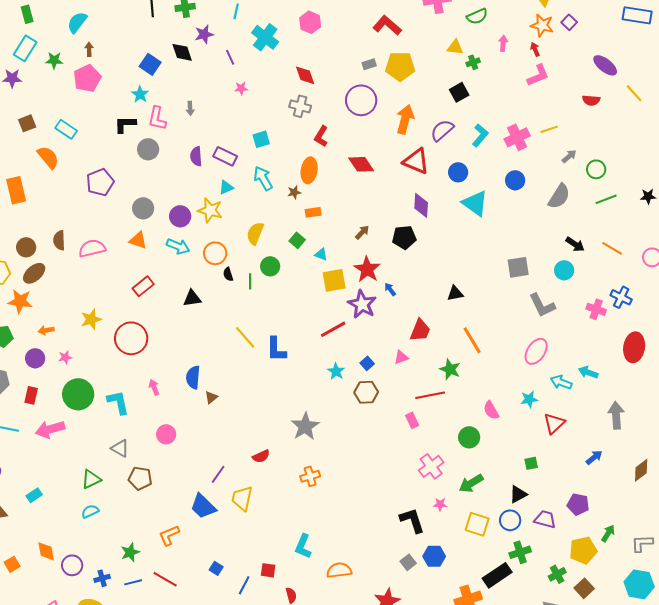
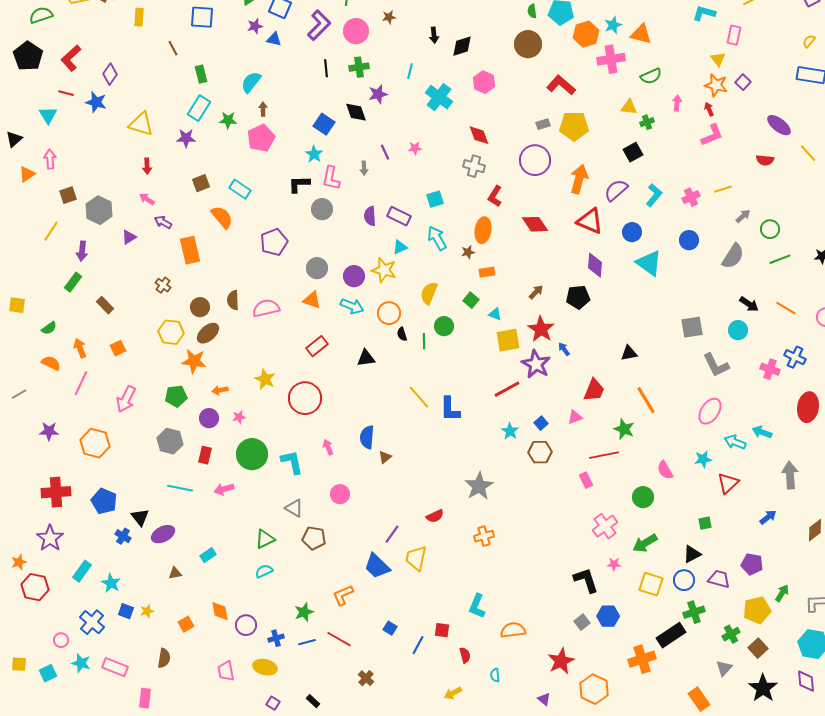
purple line: (230, 57) -> (385, 152), moved
pink cross: (517, 137) -> (691, 197), size x0.7
yellow star: (91, 319) -> (265, 379), turned -30
pink arrow: (50, 429) -> (224, 489), size x0.7

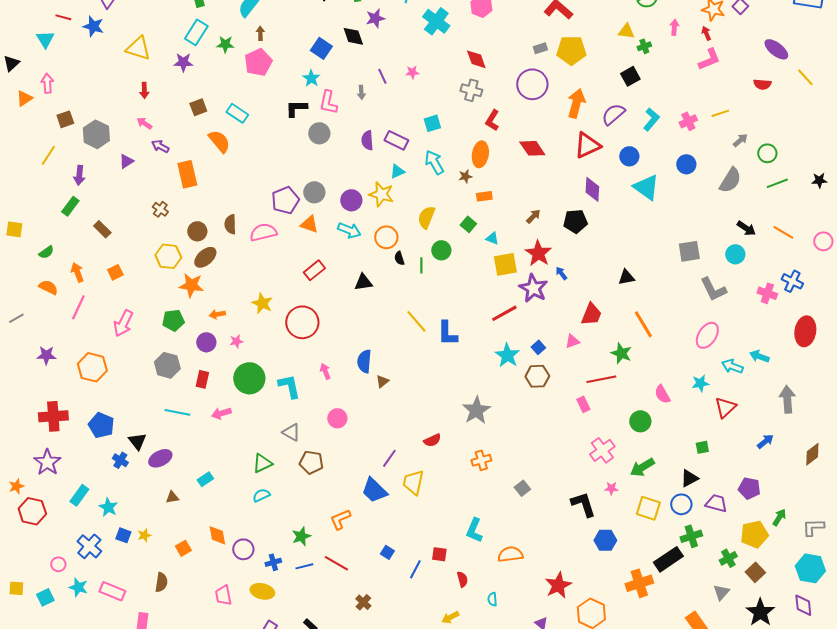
red triangle: (590, 221) -> (587, 145), turned -48
purple pentagon: (274, 242) -> (285, 200), moved
cyan star: (510, 431) -> (507, 355), size x1.4
gray square: (582, 622) -> (522, 488), moved

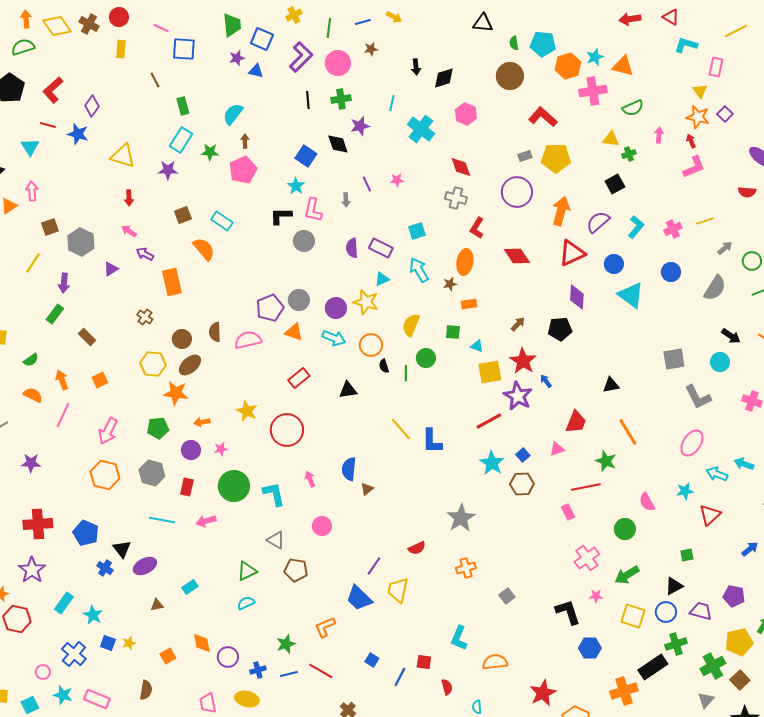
green square: (468, 224) -> (453, 332), turned -35
orange hexagon: (92, 367) -> (105, 475), moved
green cross: (728, 558) -> (713, 666), size x1.4

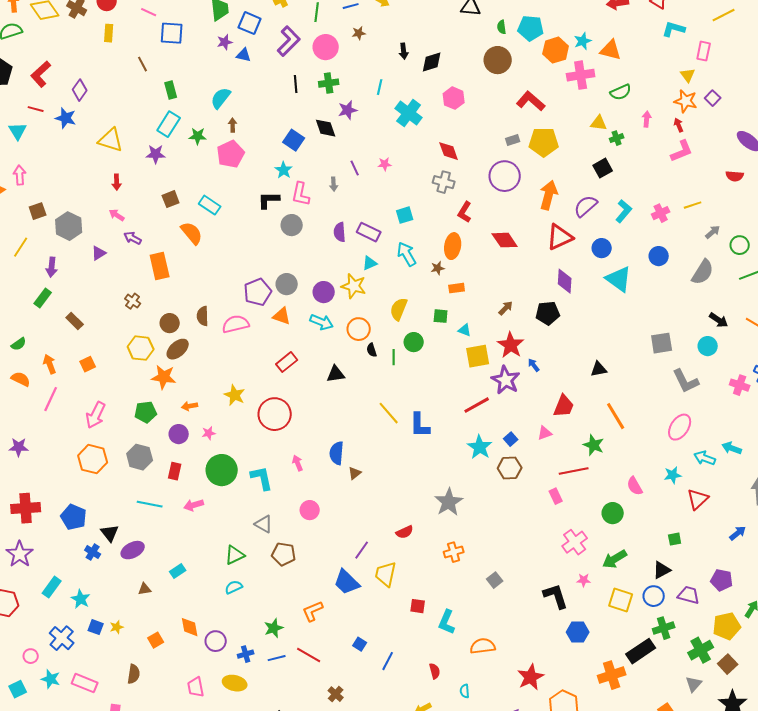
red square: (424, 662) -> (418, 606), moved

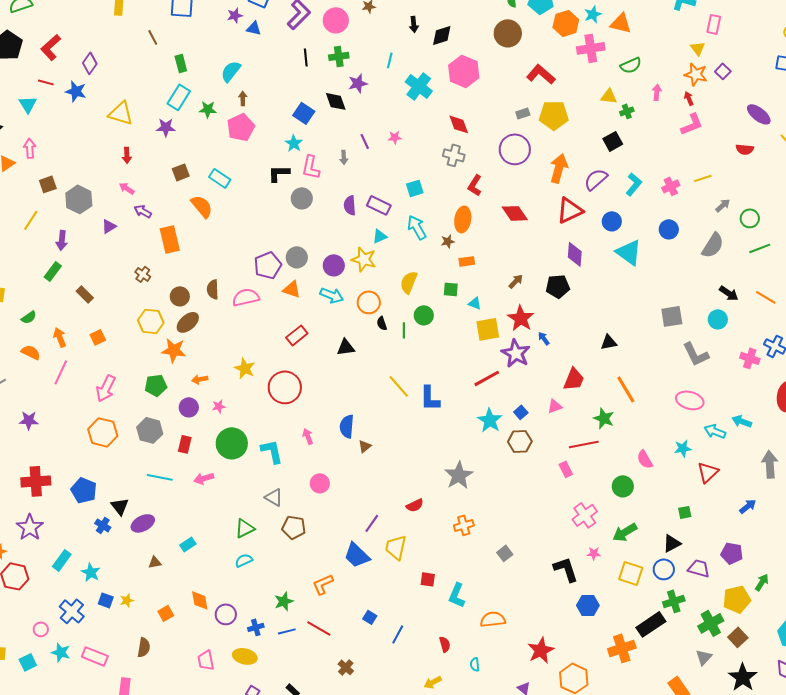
pink hexagon: (454, 98) -> (464, 71), size x1.4
pink ellipse: (680, 427) -> (690, 400), turned 72

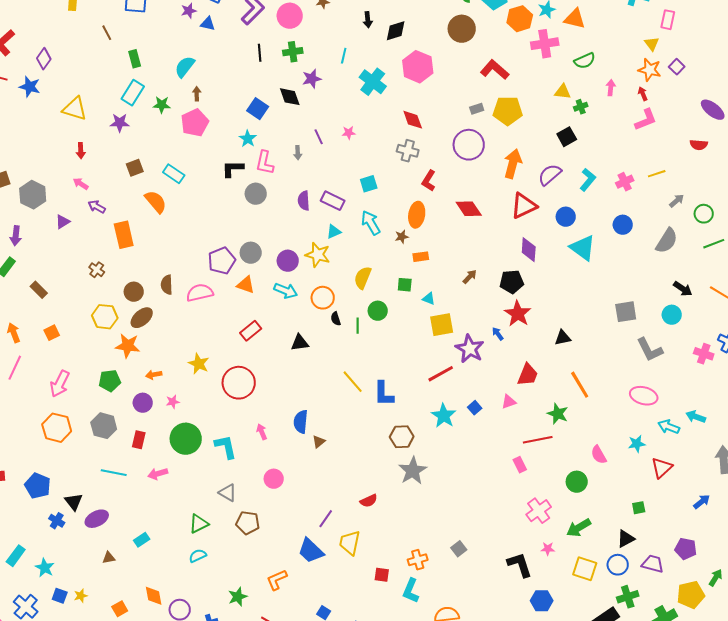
red star: (521, 318) -> (518, 314), moved
brown hexagon: (520, 441) -> (402, 437), moved
orange cross: (464, 525) -> (418, 560), moved

